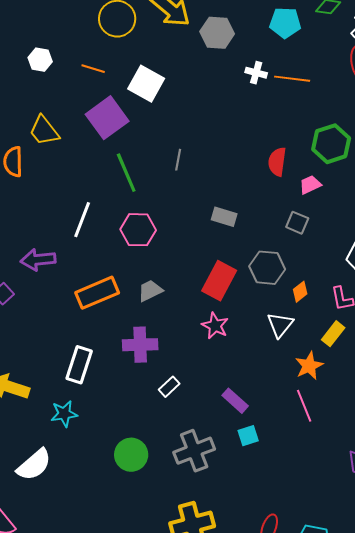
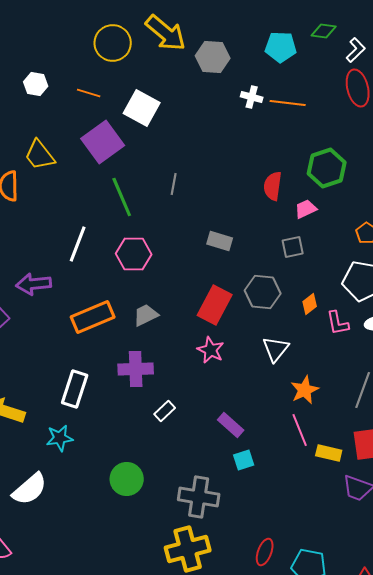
gray square: (297, 223) -> (293, 247), turned -35
orange diamond: (300, 292) -> (310, 304), moved
yellow rectangle: (333, 334) -> (329, 453), moved, turned 65
gray cross: (194, 451) -> (199, 497), moved, turned 30

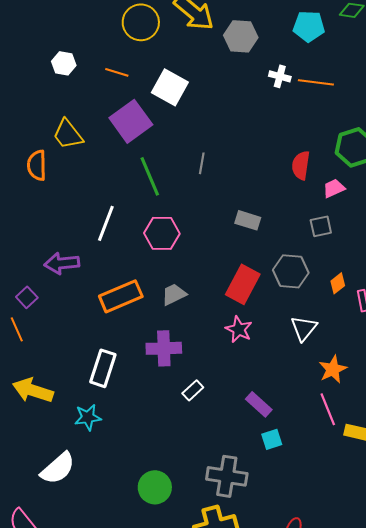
green circle: (127, 479) -> (155, 487), moved

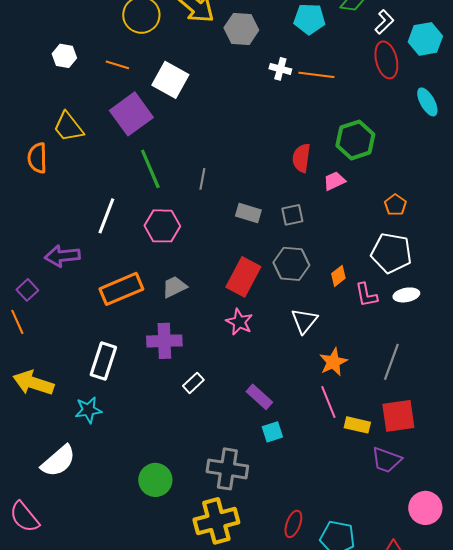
gray line: (202, 163) -> (202, 179), moved
gray square: (321, 226) -> (292, 215), moved

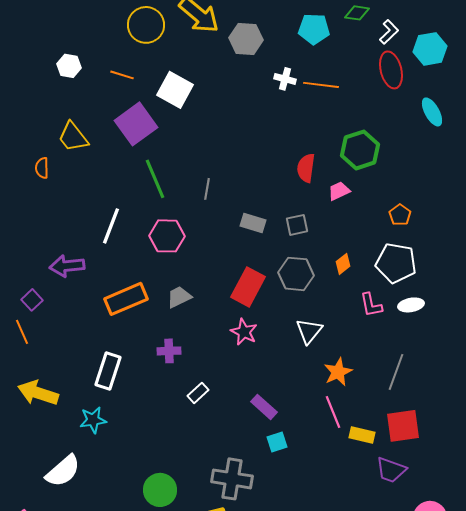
orange semicircle: (37, 158) -> (42, 168), size x0.7
orange diamond: (338, 276) -> (343, 264), moved
purple cross: (164, 341) -> (169, 351), size x0.7

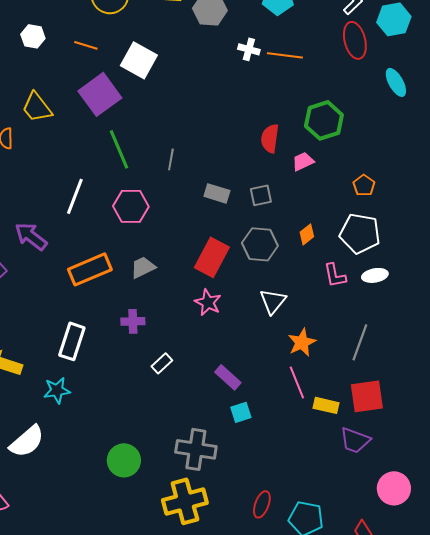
purple arrow: (67, 266) -> (31, 236), turned 44

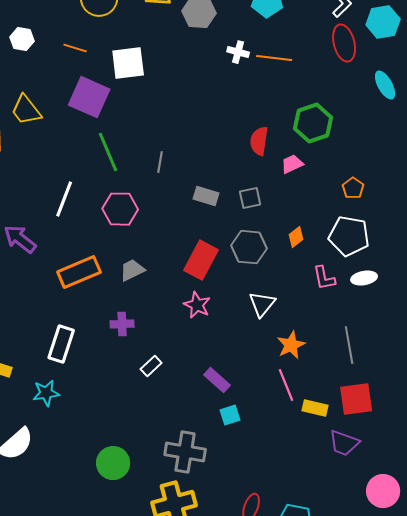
white square: (139, 60) -> (128, 63), turned -36
purple square: (100, 94) -> (89, 97), turned -30
gray line: (360, 342) -> (349, 345), turned -30

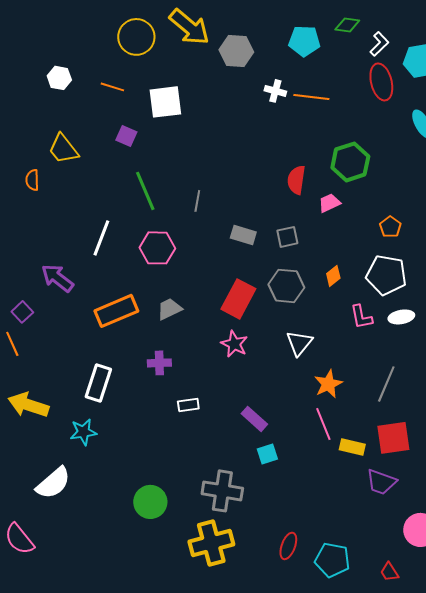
purple square: (89, 97) -> (126, 136), size x0.5
gray line: (349, 345) -> (386, 384), turned 33
white rectangle: (151, 366) -> (188, 405), turned 35

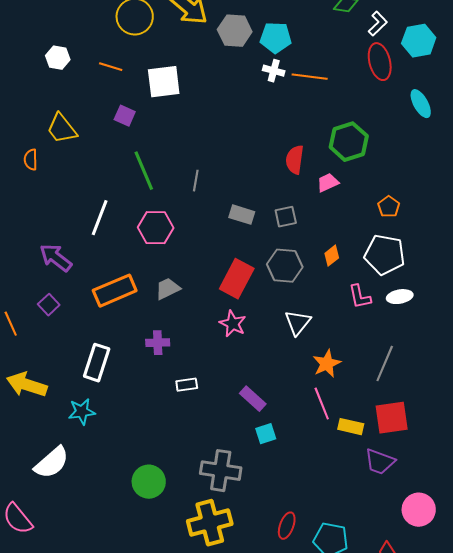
cyan pentagon: (304, 41) -> (276, 38), moved
purple square: (22, 312) -> (49, 305), moved

